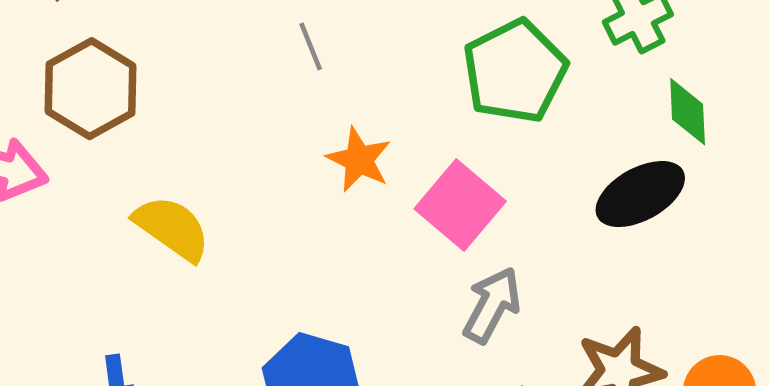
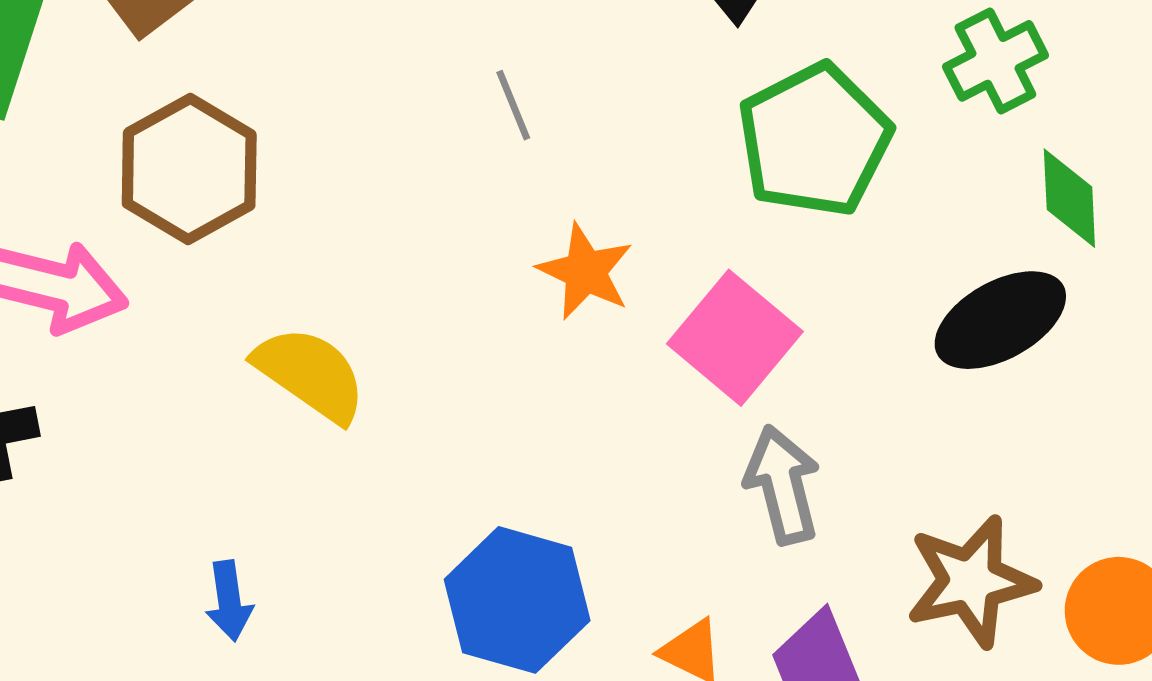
gray arrow: (492, 305) -> (782, 485), turned -42

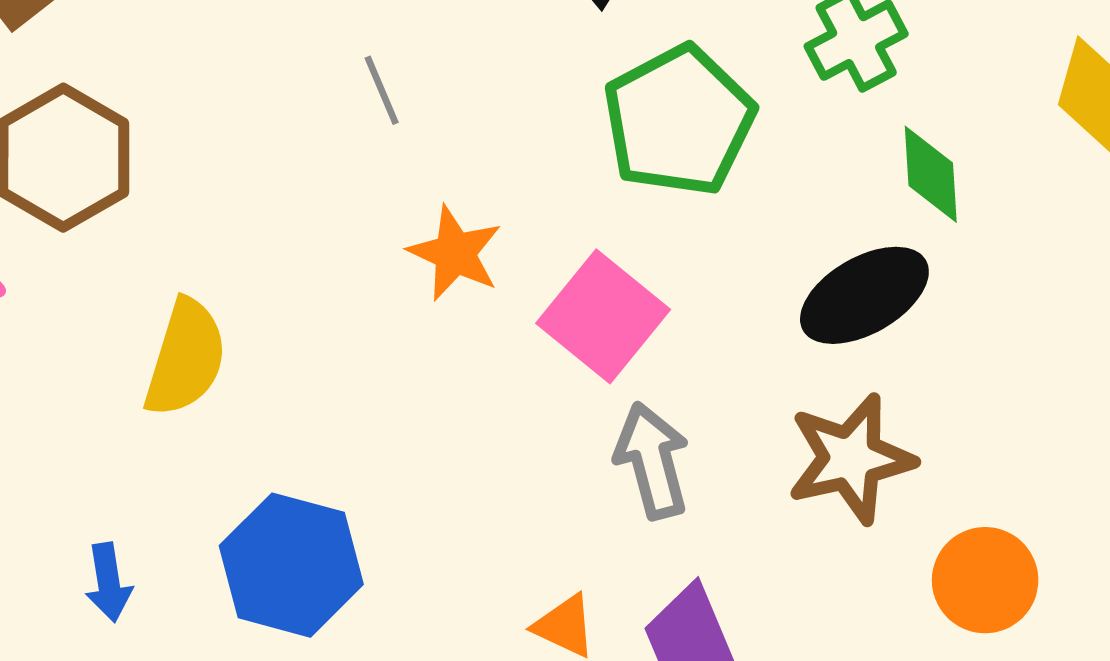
yellow semicircle: (310, 374) -> (186, 358), turned 73
brown star: (971, 581) -> (851, 459), moved
blue hexagon: (517, 600) -> (291, 565), moved

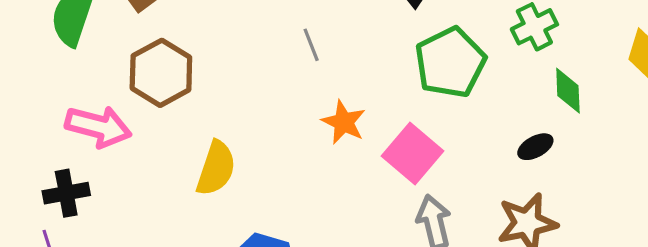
black ellipse: (864, 295) -> (535, 147), size x0.6

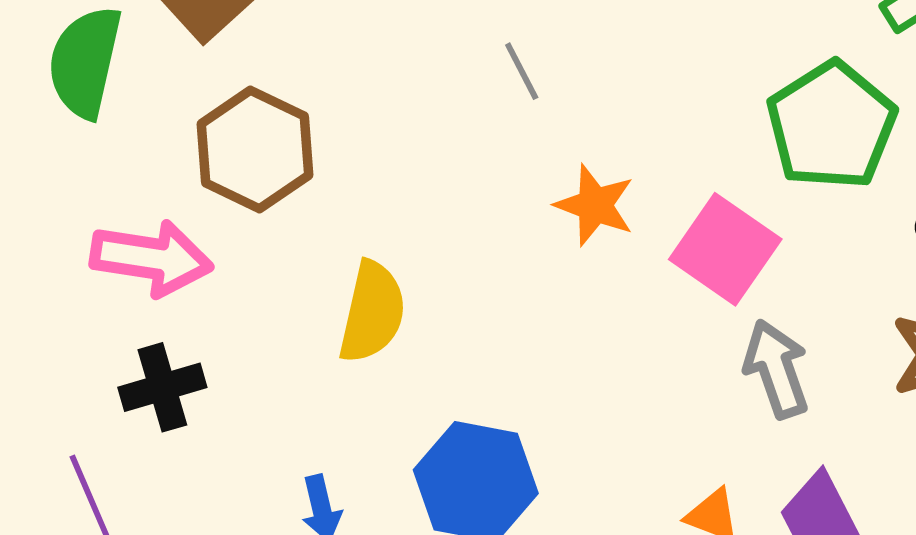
green pentagon: (450, 63) -> (831, 126), moved
black cross: (66, 193) -> (162, 387), moved

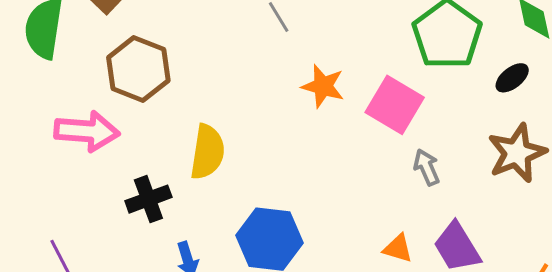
gray arrow: (776, 369) -> (427, 167), size x0.7
black cross: (162, 387) -> (148, 199), moved

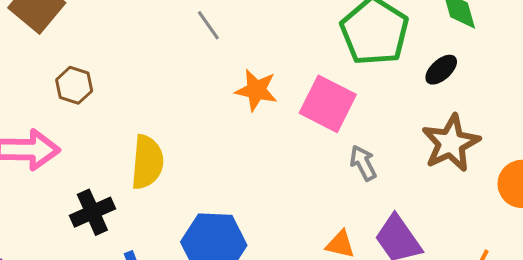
brown hexagon: (138, 69) -> (74, 85), size x0.6

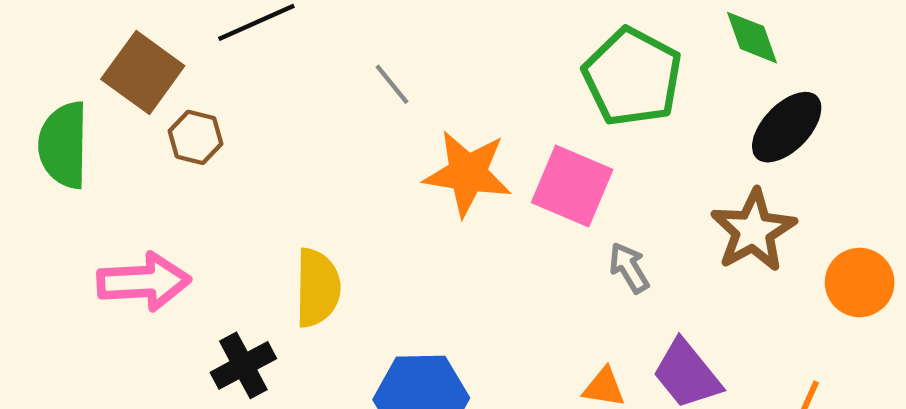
black ellipse: (441, 70) -> (787, 127), moved, size x1.6
brown hexagon: (74, 85) -> (196, 137), moved
orange star: (256, 90) -> (468, 173), size x1.4

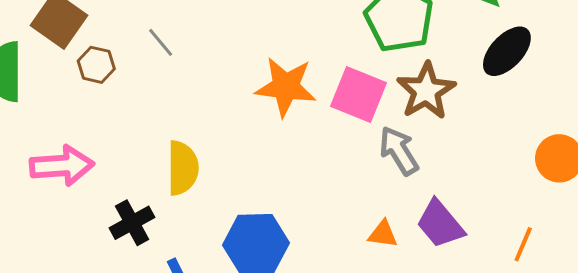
gray line: (392, 84) -> (161, 42), moved
brown star: (753, 230) -> (426, 91), moved
gray arrow: (629, 268) -> (399, 151), size x1.4

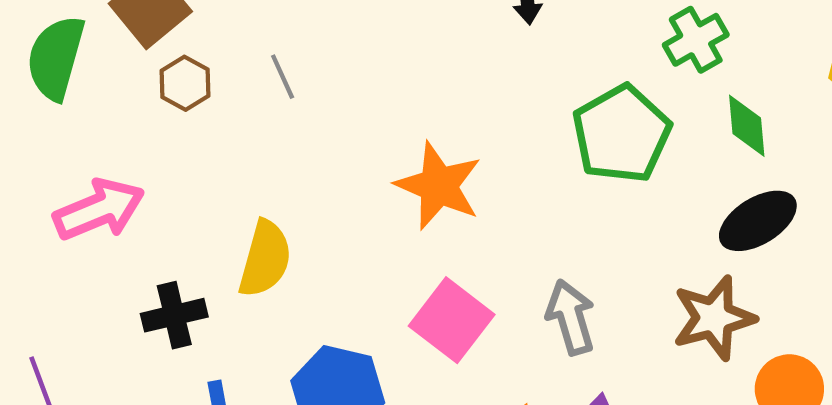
brown star: (426, 91) -> (714, 318), moved
pink square: (358, 95) -> (452, 320), moved
pink arrow: (62, 166) -> (99, 210), turned -34

